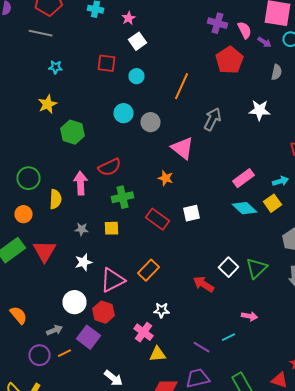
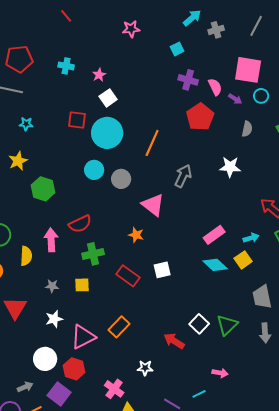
cyan circle: (136, 76) -> (107, 133), size x2.0
white star: (162, 310) -> (145, 368), moved

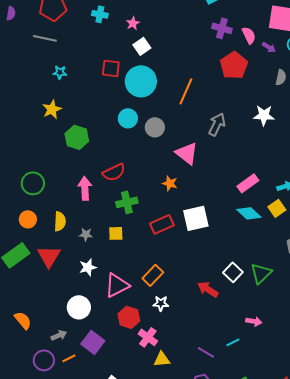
yellow semicircle: (26, 256) -> (60, 221), moved
white square: (162, 270) -> (196, 218), size x1.5
red rectangle: (128, 276) -> (162, 224), turned -60
white star: (145, 368) -> (161, 303), moved
red hexagon: (74, 369) -> (129, 317), moved

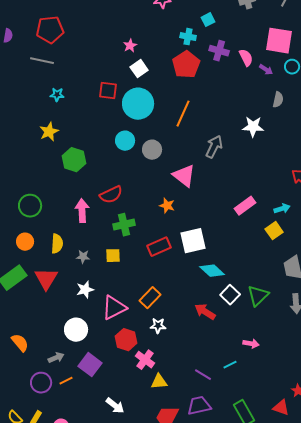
cyan cross: (100, 14) -> (188, 37), moved
red pentagon: (234, 65) -> (186, 65), moved
white star: (264, 115) -> (253, 127), moved
cyan diamond: (249, 213) -> (212, 271), moved

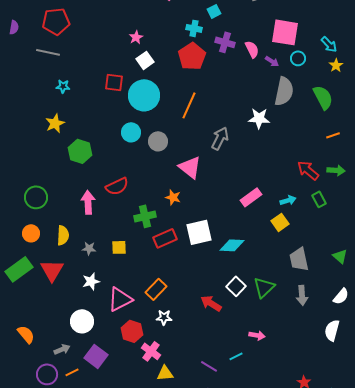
gray semicircle: (278, 100) -> (284, 91), size x1.8
green cross: (124, 225) -> (145, 216), moved
cyan diamond: (212, 271) -> (232, 245), moved, turned -40

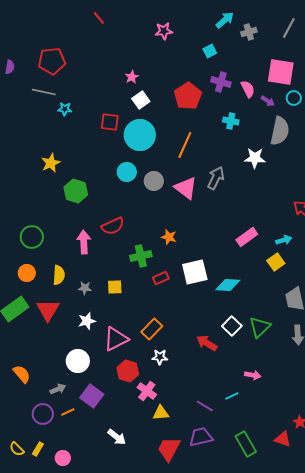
cyan cross: (194, 28) -> (231, 121), moved
cyan star: (63, 86) -> (65, 109), moved
pink triangle: (190, 167) -> (186, 188), moved
red rectangle: (165, 238) -> (161, 278), size x0.7

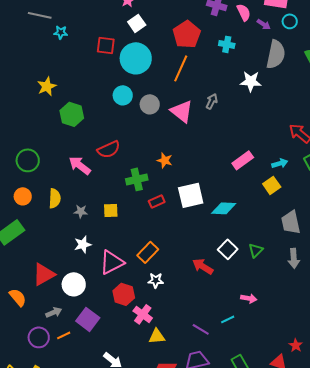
red pentagon: (188, 96) -> (187, 34), moved
gray arrow: (216, 178) -> (212, 101), size x0.7
pink arrow: (84, 242) -> (80, 165), turned -50
red triangle: (48, 310) -> (44, 274), moved, turned 30
green triangle: (260, 327) -> (256, 250), size x0.7

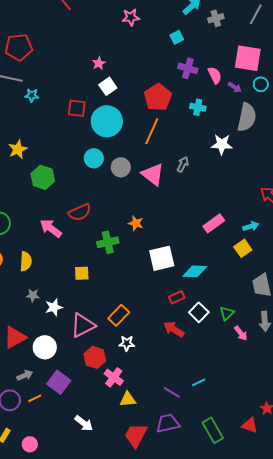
red rectangle: (157, 201) -> (177, 297), moved
gray star: (81, 211) -> (33, 295), moved
pink arrow: (249, 298) -> (241, 333), moved, turned 42

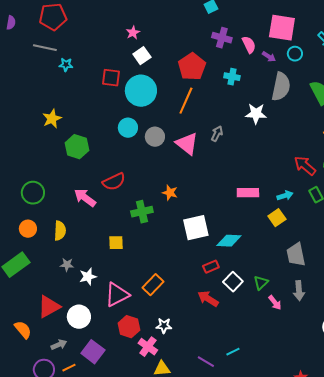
pink rectangle: (214, 223) -> (248, 193), turned 35
white star: (127, 343) -> (164, 326), moved

